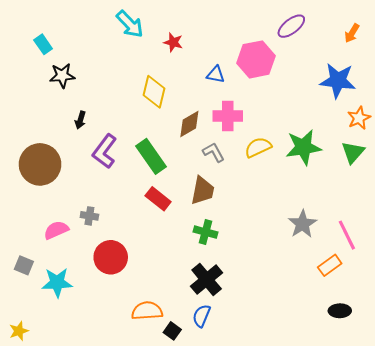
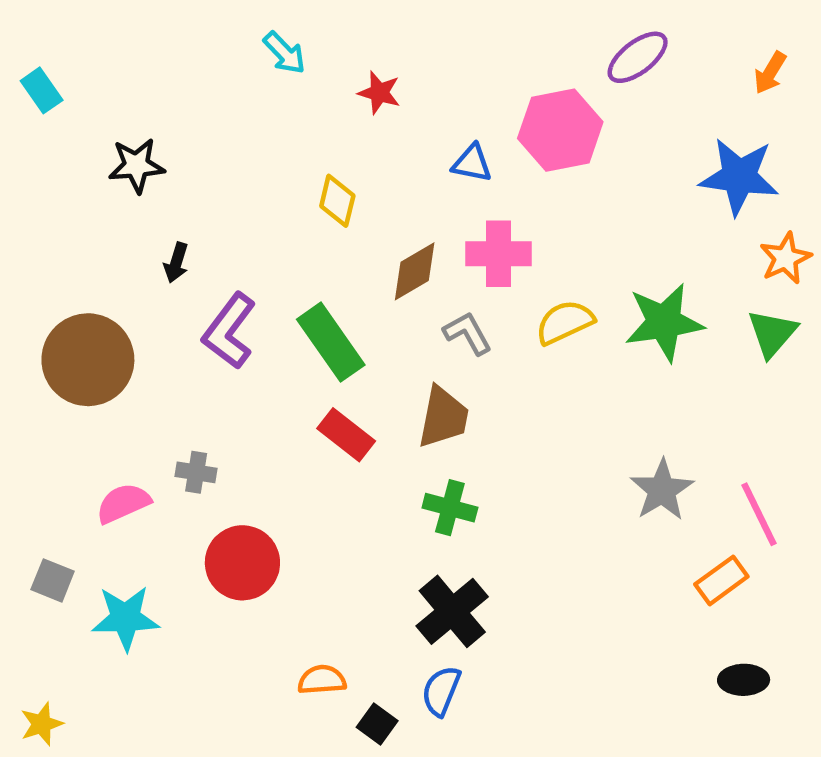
cyan arrow: (130, 24) -> (284, 53), size x0.7
cyan rectangle: (43, 44) -> (42, 90), moved
yellow diamond: (154, 92) -> (337, 201), size x0.7
orange semicircle: (147, 311) -> (322, 680), size x0.7

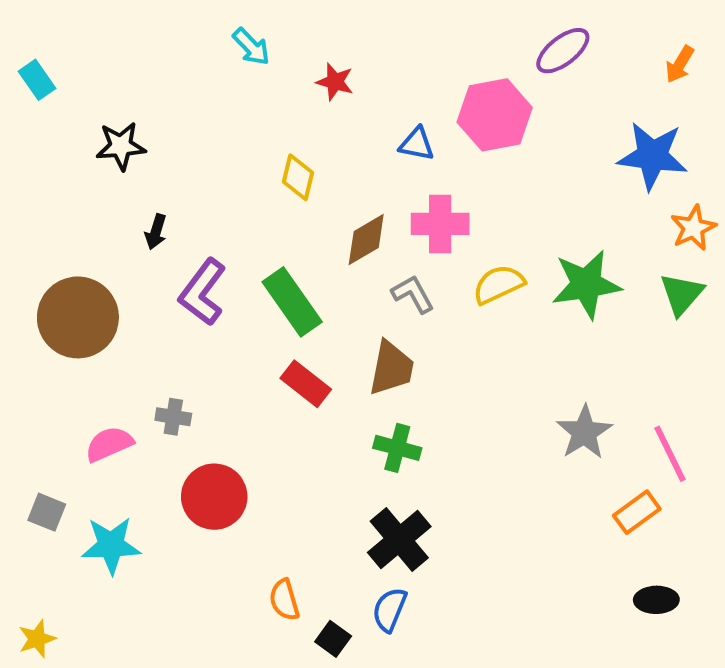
orange semicircle: (322, 680) -> (284, 600), turned -102

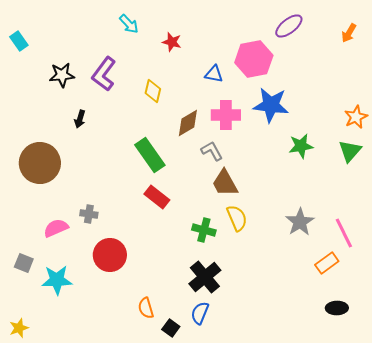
blue star: (652, 156) -> (271, 105), moved
yellow semicircle: (499, 284) -> (237, 218), moved, turned 92
green star: (586, 284) -> (301, 146), size x0.7
purple L-shape: (203, 292) -> (104, 74), moved
brown trapezoid: (391, 368) -> (225, 183), moved, turned 140

